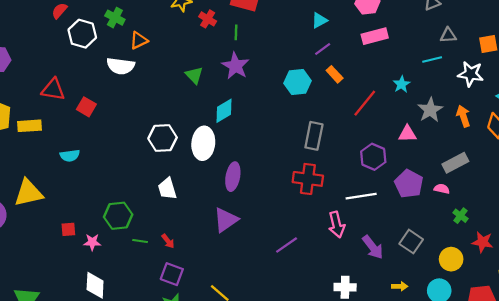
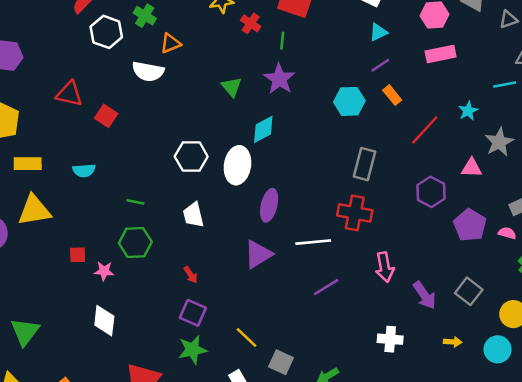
yellow rectangle: (29, 126) -> (28, 164), moved
white line: (361, 196) -> (313, 242), moved
green line: (140, 241) -> (135, 202), moved

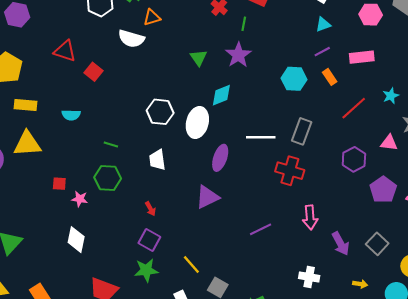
pink rectangle: (441, 54) -> (362, 57), moved
white line: (313, 242) -> (261, 137), moved

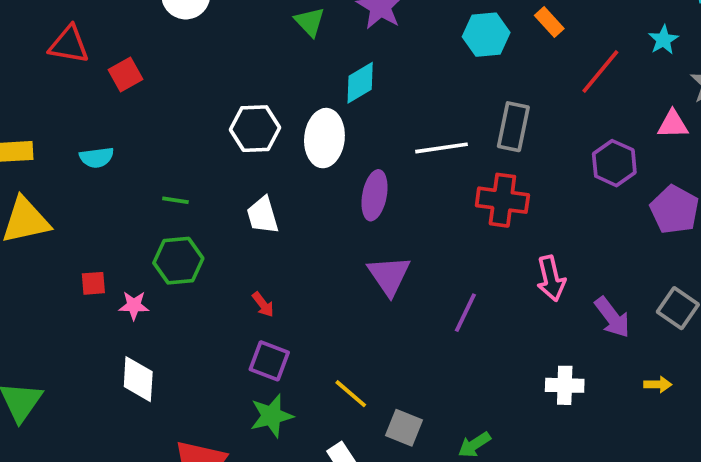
red square: (94, 72) -> (125, 74), turned 30
purple triangle: (207, 197) -> (389, 275), moved, turned -30
purple line: (261, 229) -> (465, 313), turned -30

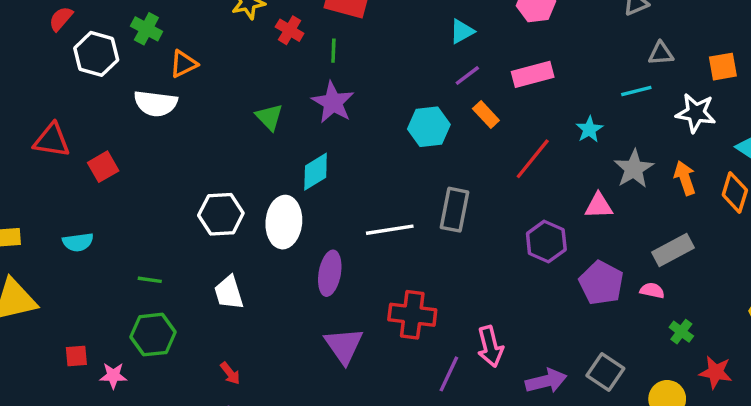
red cross: (502, 200) -> (412, 315), moved
purple line: (465, 313) -> (449, 374), moved
purple arrow: (612, 317) -> (546, 381), turned -66

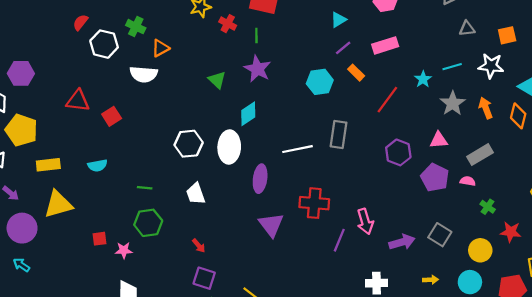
cyan line: (636, 91) -> (452, 67), moved
pink triangle: (599, 206) -> (439, 140), moved

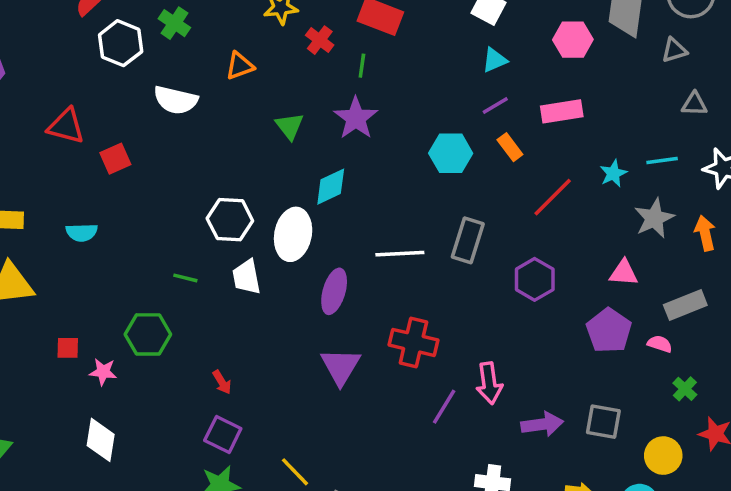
orange triangle: (160, 48) -> (240, 66), moved
purple hexagon: (398, 152) -> (535, 279), moved
green line: (145, 188) -> (185, 278), moved
white trapezoid: (196, 194) -> (247, 277), moved
gray square: (440, 235) -> (603, 422), turned -30

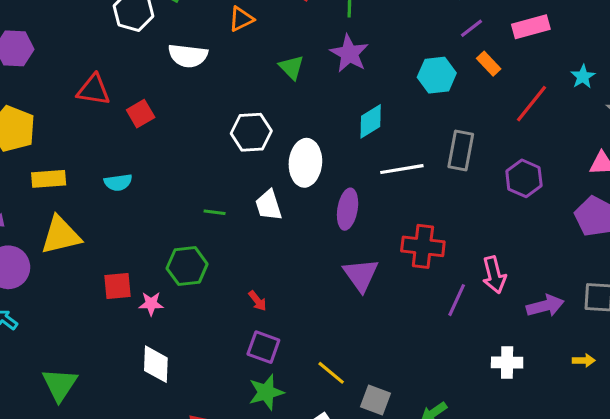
cyan diamond: (331, 187) -> (371, 121), moved
white hexagon: (230, 220) -> (251, 132), moved
red square: (68, 348) -> (117, 286), size x1.4

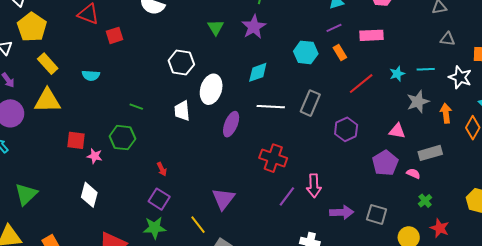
yellow rectangle: (49, 179) -> (48, 64), turned 40
green line: (215, 212) -> (136, 107), moved
purple triangle: (361, 275) -> (223, 199), moved

